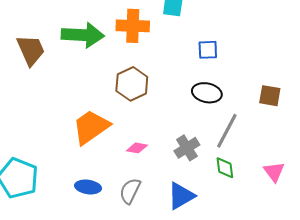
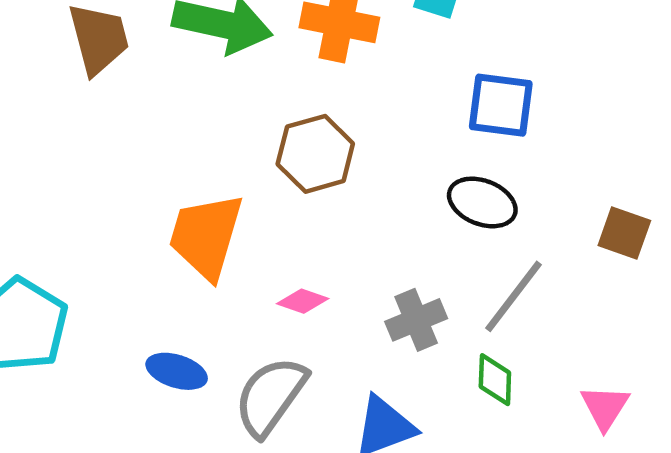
blue square: (208, 50) -> (501, 105), size x1.4
orange trapezoid: (91, 127) -> (206, 236), turned -48
gray semicircle: (130, 191) -> (271, 396), size x1.4

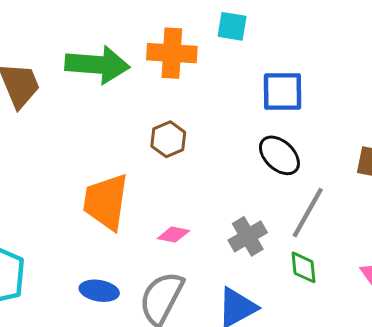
brown hexagon: (315, 154) -> (168, 139), size x0.7
black ellipse: (482, 202) -> (279, 155), turned 30

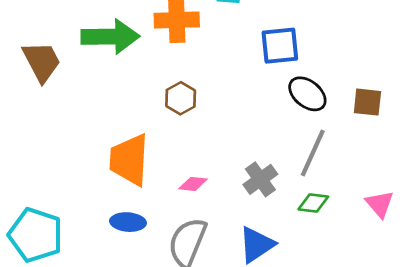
black ellipse: (279, 155) -> (307, 94), moved
green diamond: (303, 267) -> (313, 203), turned -72
blue ellipse: (99, 291) -> (128, 222), moved

